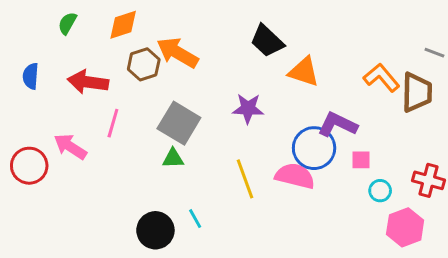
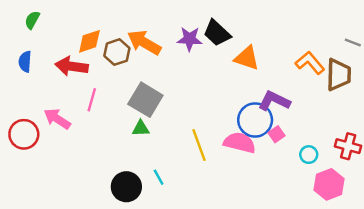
green semicircle: (67, 23) -> (32, 20), moved
orange diamond: (123, 25) -> (89, 41), moved
purple star: (248, 108) -> (190, 39), moved
pink square: (361, 160) -> (277, 134), moved, turned -35

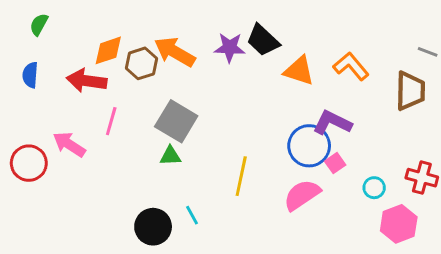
orange L-shape: (310, 63) -> (351, 66), moved
pink semicircle: (240, 143) -> (302, 195), moved, turned -48
yellow line: (199, 145) -> (241, 176), turned 32

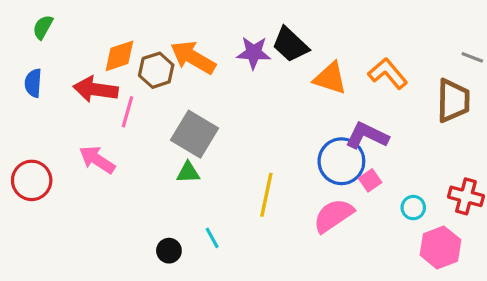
pink line: (111, 121) -> (127, 112), moved
pink arrow: (69, 144) -> (97, 160), moved
black circle: (153, 227) -> (169, 251), size x0.6

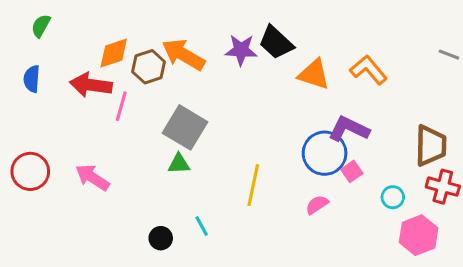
brown trapezoid: (453, 101) -> (431, 146), moved
pink arrow: (97, 160) -> (92, 177), moved
pink semicircle: (333, 216) -> (317, 205), size x0.6

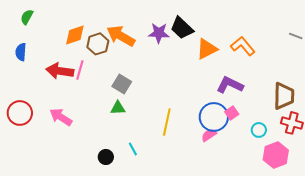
orange triangle: (314, 74) -> (207, 49), turned -45
red arrow: (91, 85) -> (60, 71), moved
gray square: (185, 127) -> (122, 84), size x0.7
blue circle: (325, 153) -> (214, 117), moved

